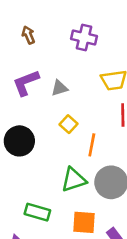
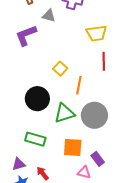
gray triangle: (59, 88) -> (49, 16), moved, turned 32
black circle: (19, 141) -> (37, 99), moved

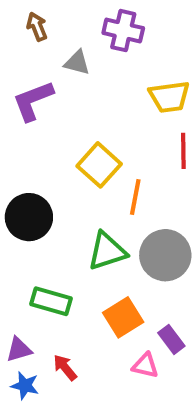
yellow square: (60, 69) -> (99, 165), size x1.5
black circle: (37, 99) -> (29, 217), moved
orange square: (73, 147) -> (123, 317), turned -36

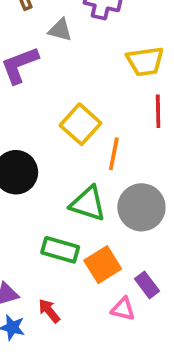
green triangle: (107, 251) -> (88, 204), turned 36
green rectangle: (51, 301) -> (60, 250), moved

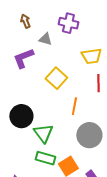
yellow square: (81, 124) -> (56, 78), moved
green triangle: (88, 204) -> (43, 133), moved, turned 35

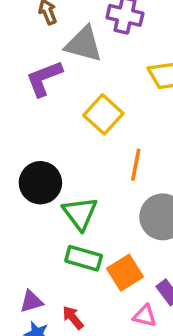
gray triangle: (45, 39) -> (84, 44), size x1.6

